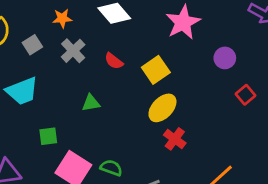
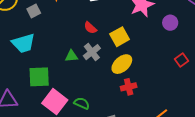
gray cross: (73, 51) -> (92, 52), moved
purple circle: (225, 58) -> (170, 23), moved
green square: (48, 136) -> (39, 77), size x1.6
red cross: (175, 139) -> (129, 87), turned 35

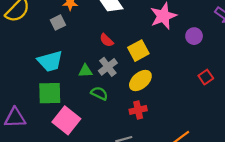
gray square: (34, 11) -> (58, 23), moved
cyan trapezoid: (23, 43) -> (50, 61), moved
red cross: (129, 87) -> (138, 110), moved
green semicircle: (82, 103) -> (99, 93), moved

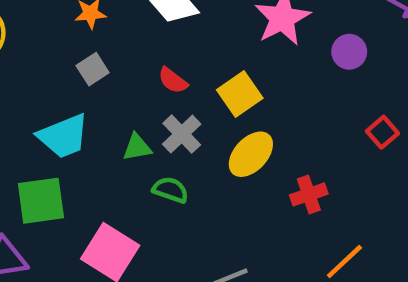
gray square: (58, 23) -> (93, 69), moved
green square: (50, 93) -> (41, 201), moved
red cross: (138, 110) -> (309, 194), moved

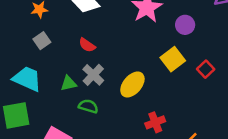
yellow square: (240, 94) -> (173, 59), moved
cyan trapezoid: (63, 136) -> (27, 79), turned -132
red cross: (309, 194) -> (155, 122), moved

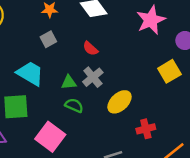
yellow ellipse: (132, 85) -> (119, 102), moved
green semicircle: (88, 106) -> (74, 105), moved

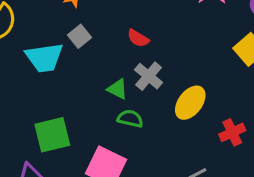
cyan trapezoid: (30, 73) -> (44, 58), moved, turned 152
green triangle: (69, 82) -> (117, 89), turned 42

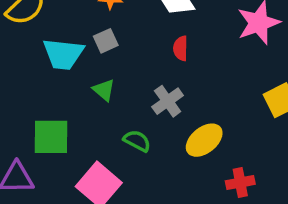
red semicircle: (138, 38) -> (181, 48), moved, turned 45
green triangle: (117, 89) -> (104, 90), moved

